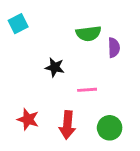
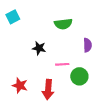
purple semicircle: (114, 48) -> (87, 45), moved
green circle: (110, 128) -> (79, 76), moved

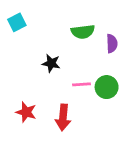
purple semicircle: (87, 45) -> (112, 44), moved
green circle: (79, 76) -> (107, 87), moved

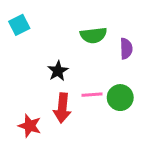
black star: (51, 63) -> (58, 71), turned 30
red arrow: (63, 117) -> (62, 108), moved

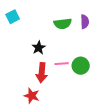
purple semicircle: (126, 49) -> (85, 22), moved
red star: (30, 126) -> (32, 96), moved

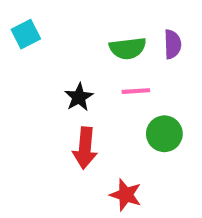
pink line: (62, 64) -> (136, 91), moved
red star: (32, 96) -> (126, 195), moved

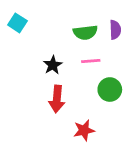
cyan square: (26, 34) -> (17, 23), turned -30
red star: (126, 195) -> (84, 130), turned -30

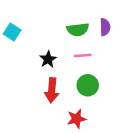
cyan square: (17, 23) -> (12, 32), moved
green circle: (110, 90) -> (88, 85), moved

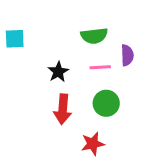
purple semicircle: (105, 27) -> (127, 55), moved
cyan square: (12, 32) -> (15, 39), turned -35

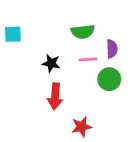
black star: (58, 72) -> (51, 63), turned -30
green circle: (106, 103) -> (109, 79), moved

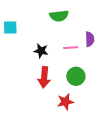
green semicircle: (83, 32) -> (59, 16), moved
green circle: (109, 79) -> (76, 76), moved

